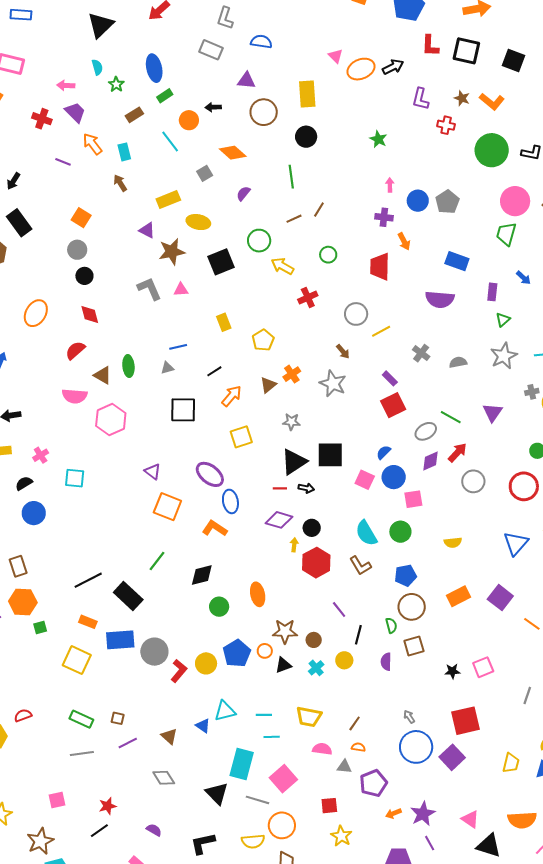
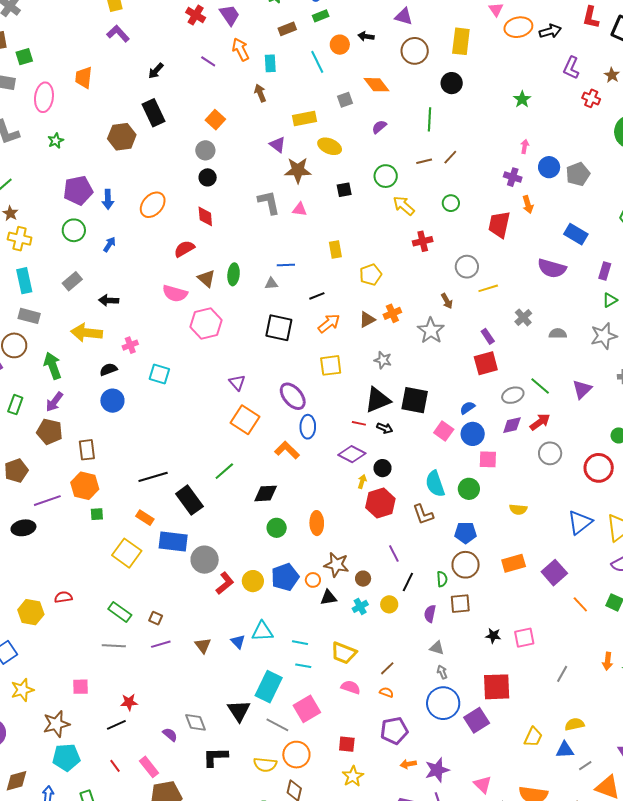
black square: (221, 262) -> (344, 190), size x0.6
gray triangle: (344, 767) -> (437, 648), moved
gray diamond: (164, 778) -> (195, 722), moved

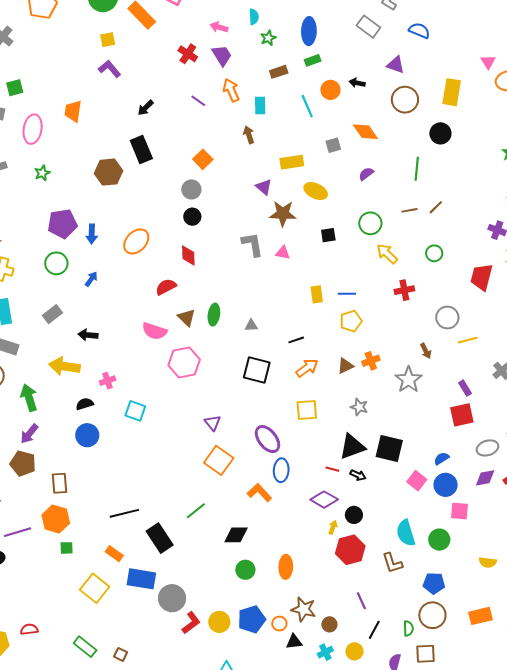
blue line: (286, 265) -> (347, 294), moved

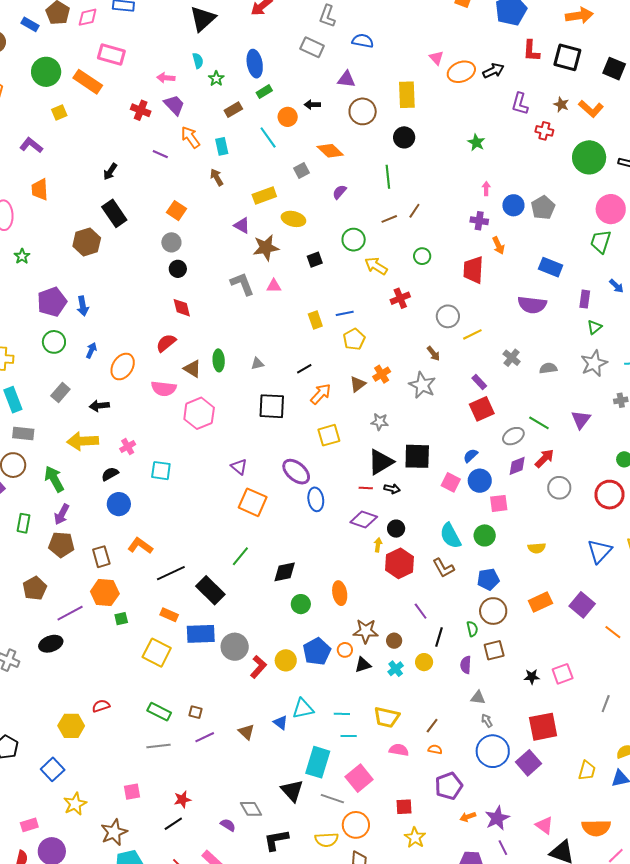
purple L-shape: (109, 69) -> (31, 145), moved
orange ellipse: (136, 241) -> (123, 367), moved
orange L-shape: (259, 493) -> (140, 546), moved

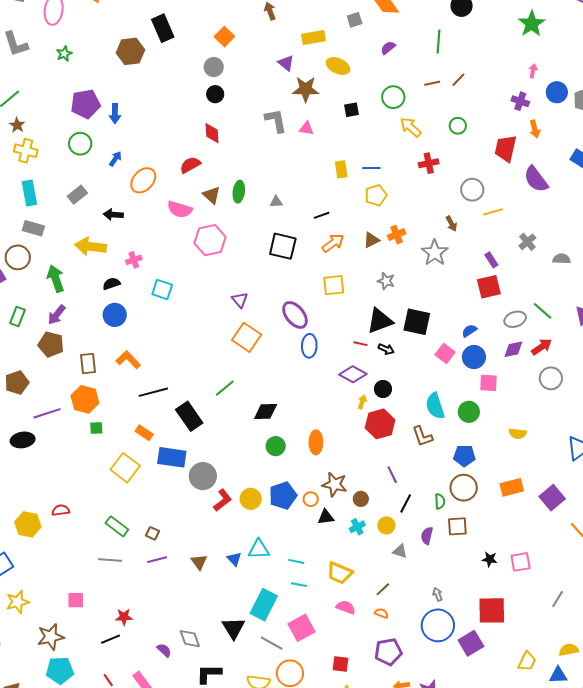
green star: (476, 142) -> (532, 24), size x1.5
purple semicircle: (532, 305) -> (536, 179), moved, turned 36
gray triangle: (478, 698) -> (400, 551), moved

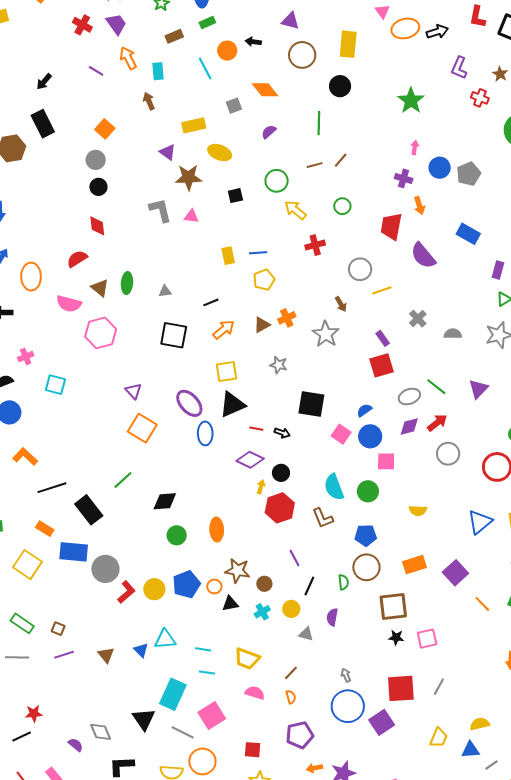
orange ellipse: (143, 180) -> (31, 277), turned -40
black triangle: (380, 321) -> (232, 405), moved
brown square: (457, 526) -> (393, 606), moved, size x1.4
gray line: (558, 599) -> (439, 687), moved
orange semicircle: (381, 613) -> (291, 697), turned 56

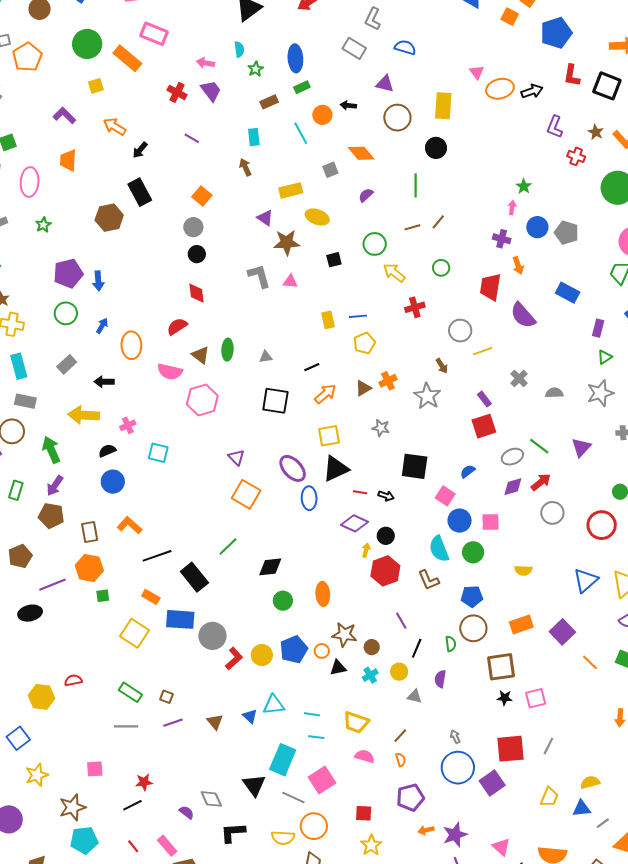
orange arrow: (128, 58) -> (115, 127), moved, turned -30
green star: (411, 101) -> (524, 186), moved, size x0.6
gray pentagon: (469, 174) -> (566, 233), turned -30
blue circle: (370, 436) -> (460, 521), moved

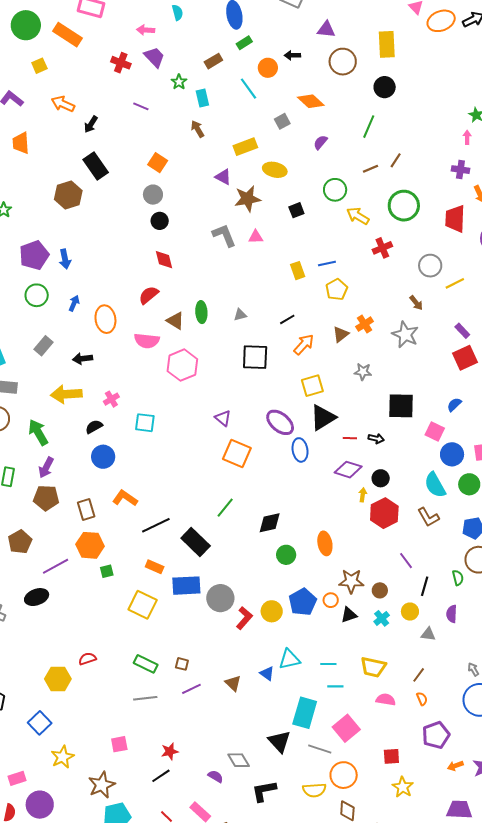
green star: (256, 69) -> (179, 82), moved
green line: (416, 185) -> (369, 127), turned 30
green circle: (441, 268) -> (404, 206), size x1.8

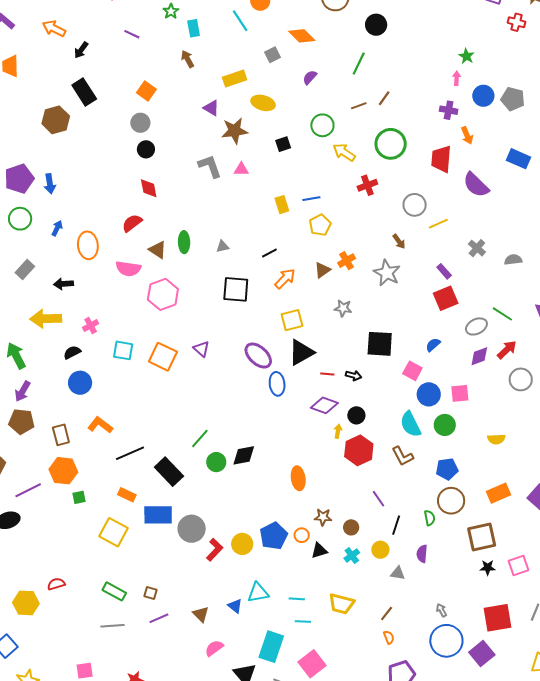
orange square: (237, 454) -> (163, 357), moved
green circle: (286, 555) -> (216, 462), moved
brown star: (351, 581) -> (323, 517), size x0.7
pink semicircle: (386, 700) -> (214, 648), moved, turned -48

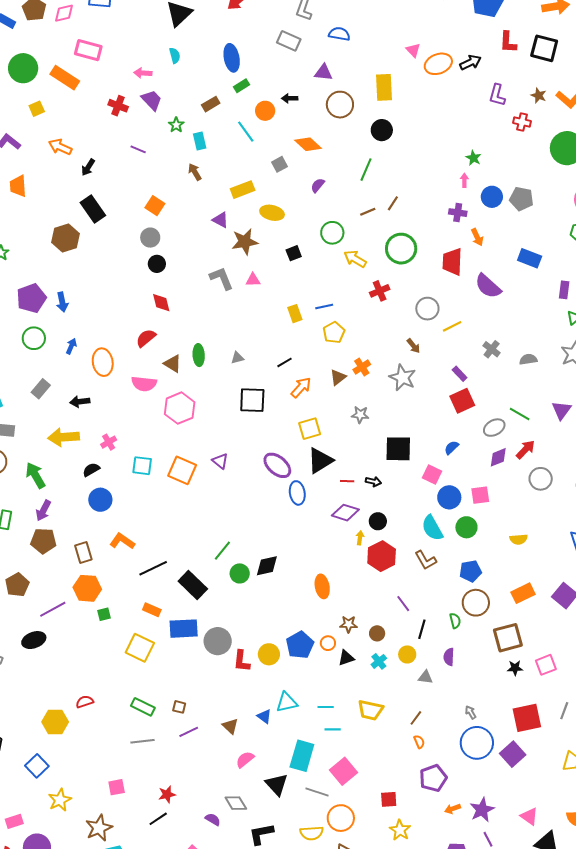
red L-shape: (215, 550) -> (242, 661), turned 145

